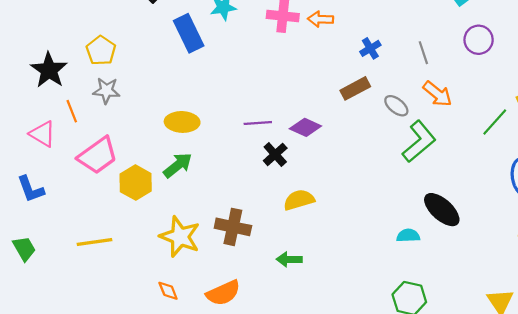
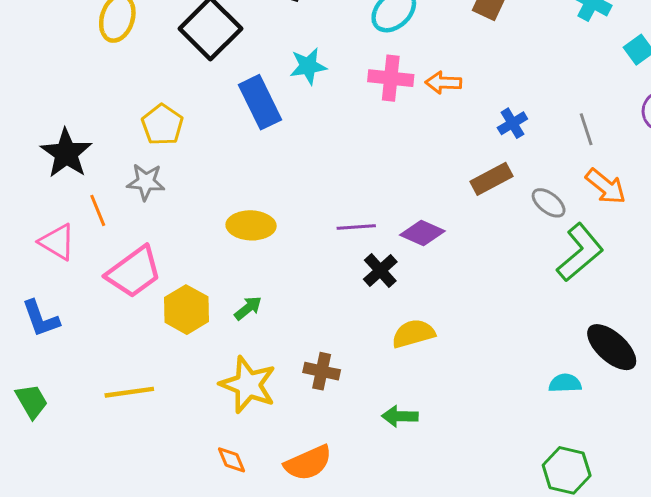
yellow pentagon: (101, 51) -> (162, 125), moved
green arrow: (178, 165) -> (248, 308), moved, size x0.7
brown cross: (233, 227) -> (322, 371), size x0.7

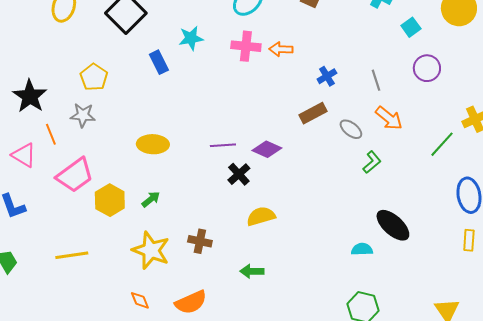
blue rectangle: (260, 102) -> (159, 62), size x0.7
green L-shape: (580, 252) -> (372, 162), size x0.6

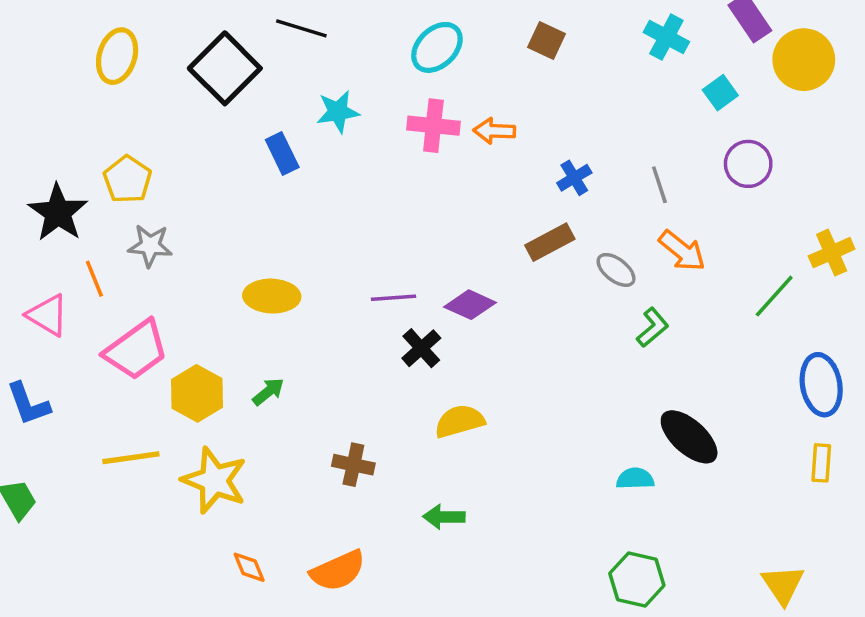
yellow pentagon: (94, 77) -> (127, 180), moved
yellow star: (151, 250) -> (214, 480), moved
yellow line: (72, 255) -> (131, 458), moved

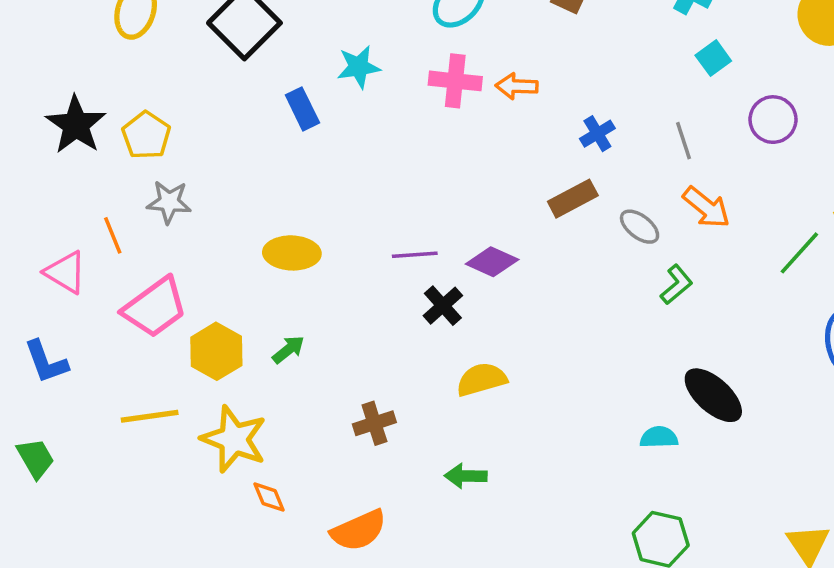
cyan square: (720, 93) -> (713, 58), moved
black star: (58, 213) -> (76, 125), moved
brown cross: (353, 465) -> (374, 423), turned -30
orange diamond: (249, 567) -> (269, 497), moved

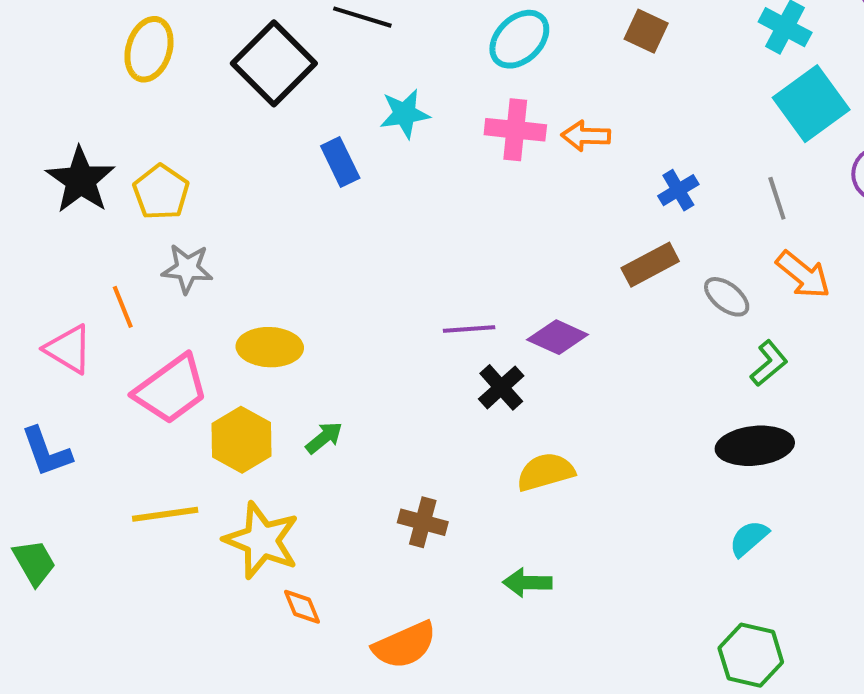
cyan square: (713, 58) -> (811, 104), size x1.8
yellow ellipse: (292, 253) -> (270, 347), moved
black ellipse: (713, 395) -> (755, 446), moved, turned -48
brown cross: (374, 423) -> (423, 522), turned 33
cyan semicircle: (659, 437) -> (749, 538), turned -39

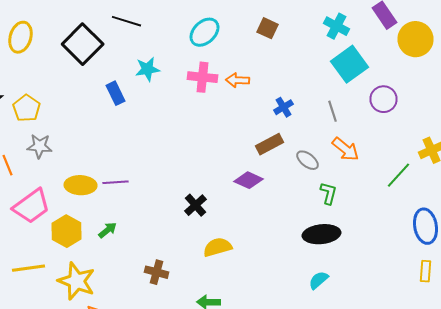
purple line: (469, 329) -> (116, 182), moved
purple diamond: (558, 337) -> (248, 180), moved
green L-shape: (769, 363) -> (328, 193), turned -35

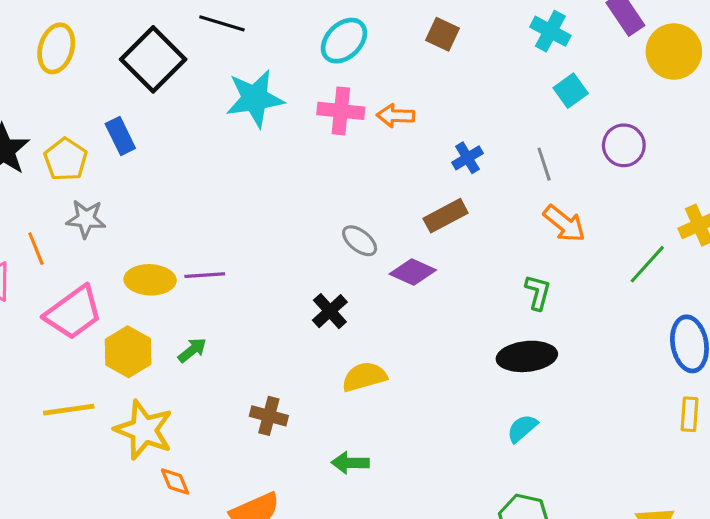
cyan square: (350, 64) -> (571, 91), size x0.6
cyan star: (148, 69) -> (255, 98), size x1.5
blue rectangle: (116, 93) -> (120, 136), moved
gray ellipse: (308, 160) -> (360, 241), moved

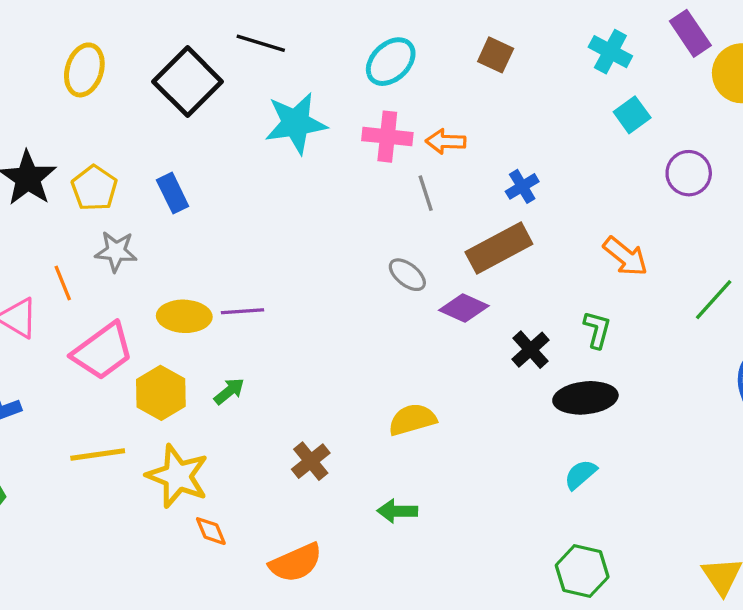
blue rectangle: (120, 136) -> (173, 193), moved
gray line: (544, 164) -> (426, 193), moved
brown rectangle: (446, 216) -> (499, 248), size x1.4
black cross: (330, 311) -> (531, 350), moved
brown cross: (269, 416) -> (311, 461), turned 36

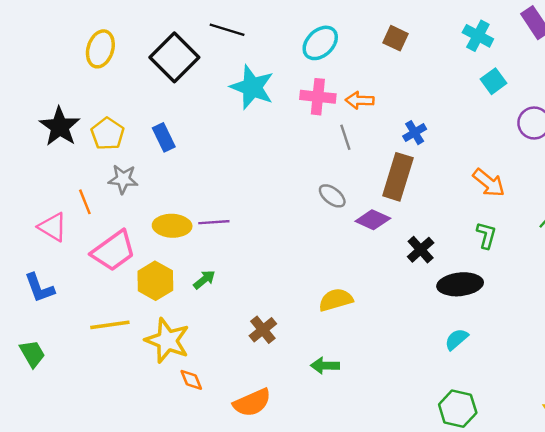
cyan star: (296, 123) -> (252, 87), turned 30
brown rectangle: (499, 248) -> (398, 177), turned -45
green L-shape: (597, 330) -> (486, 235), moved

